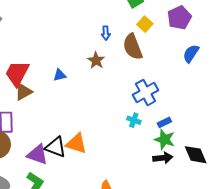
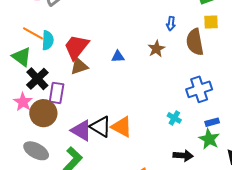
yellow square: (145, 24) -> (211, 22), turned 35
cyan cross: (134, 120) -> (174, 118), moved
black arrow: (163, 158) -> (183, 156), moved

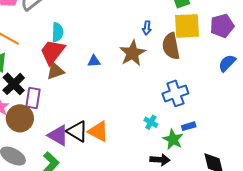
yellow square: (211, 22) -> (187, 26), size x1.8
cyan semicircle: (48, 40) -> (57, 32), moved
brown star: (156, 49) -> (132, 53), size x1.5
green star: (209, 139) -> (173, 139), moved

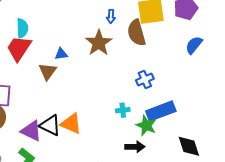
brown triangle: (55, 71) -> (48, 71), moved, turned -30
blue cross: (175, 93) -> (145, 79), size x0.7
cyan cross: (151, 122) -> (123, 110), turned -32
blue rectangle: (189, 126) -> (161, 111), size x2.0

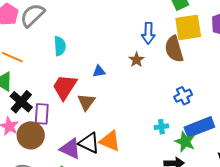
blue arrow: (111, 16) -> (148, 33), size x1.5
brown star: (99, 43) -> (136, 60), size x0.6
red trapezoid: (19, 48) -> (65, 87), moved
brown triangle: (48, 71) -> (86, 102), moved

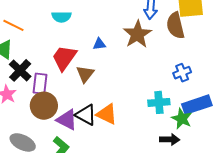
cyan semicircle: (60, 46) -> (62, 17), turned 90
brown star: (136, 60) -> (137, 34), size x1.8
cyan cross: (161, 127) -> (159, 102), size x1.5
brown circle: (31, 135) -> (44, 106), moved

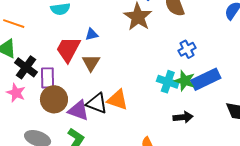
blue triangle: (99, 44) -> (92, 34), moved
cyan cross: (159, 102) -> (168, 82), turned 30
green star: (182, 119) -> (185, 81), moved

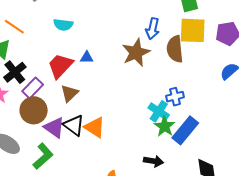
brown triangle: (91, 63) -> (69, 93), moved
purple rectangle: (47, 78) -> (33, 88), turned 30
blue rectangle: (206, 79) -> (185, 130), turned -40
cyan cross: (168, 82) -> (159, 111), moved

